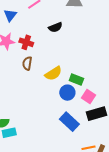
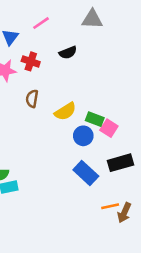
red cross: (26, 42) -> (31, 61), moved
pink square: (88, 97) -> (109, 128), moved

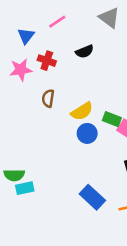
gray triangle: (92, 19) -> (109, 18), turned 35
blue circle: (83, 136) -> (87, 133), moved
blue rectangle: (86, 173) -> (92, 197), moved

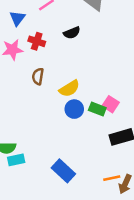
green rectangle: (112, 119) -> (97, 109), moved
blue rectangle: (92, 197) -> (63, 171), moved

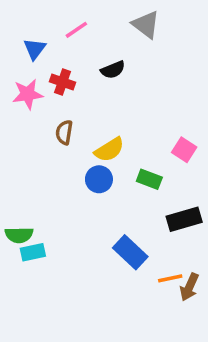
pink square: (111, 104) -> (184, 150), moved
blue circle: (74, 109) -> (99, 179), moved
blue rectangle: (63, 171) -> (130, 252), moved

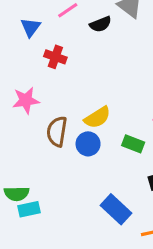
black semicircle: (113, 70) -> (100, 24), moved
pink star: (28, 94) -> (26, 100), moved
brown semicircle: (64, 132) -> (57, 131), moved, size x1.4

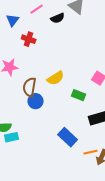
blue circle: (88, 144) -> (36, 101), moved

